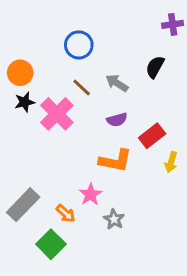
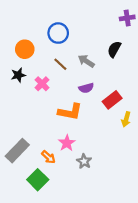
orange circle: (20, 73) -> (25, 49), moved
pink cross: (57, 114) -> (42, 84), size x0.6
orange L-shape: (115, 161) -> (70, 112), moved

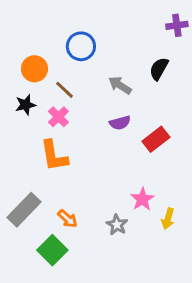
brown line: (60, 64) -> (64, 90), moved
orange L-shape: (70, 112) -> (54, 156), moved, turned 70
yellow arrow: (126, 119) -> (168, 219), moved
pink star: (67, 143) -> (142, 199), moved

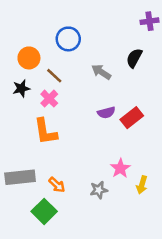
purple semicircle: (120, 123) -> (106, 113), moved
gray rectangle: (24, 210) -> (20, 177), turned 40
gray star: (117, 225) -> (99, 190), turned 30

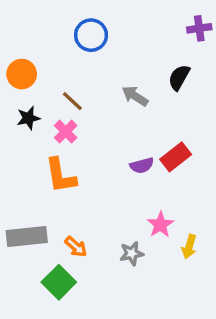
blue circle: (68, 39) -> (91, 35), moved
orange circle: (29, 58) -> (22, 74), moved
purple semicircle: (106, 113) -> (142, 165), moved

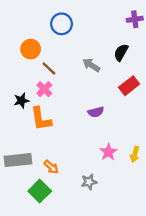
orange circle: (22, 74) -> (31, 49), moved
black star: (28, 118) -> (21, 101), moved
red rectangle: (176, 157) -> (129, 86), moved
yellow arrow: (189, 247) -> (135, 154), moved
gray star: (132, 253) -> (89, 182), moved

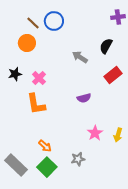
brown line: (49, 68) -> (33, 23), moved
black star: (21, 101) -> (15, 74), moved
gray rectangle: (18, 160) -> (16, 165), moved, turned 50
green square: (40, 191) -> (47, 167), moved

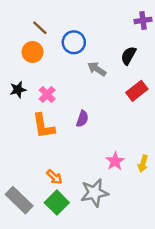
blue circle: (54, 21) -> (74, 42), moved
purple semicircle: (84, 98) -> (82, 119), moved, turned -56
gray star: (78, 159) -> (94, 193), size x1.6

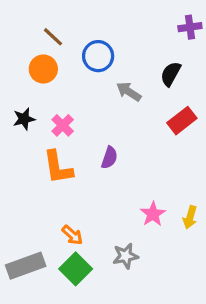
gray star: (94, 193) -> (125, 256), size x0.7
gray rectangle: (19, 200) -> (26, 266), turned -64

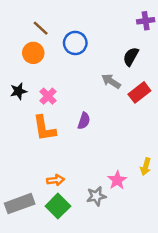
gray arrow: (129, 92) -> (111, 81), moved
pink star: (153, 214) -> (117, 180), moved
orange arrow: (72, 235) -> (55, 180), turned -49

